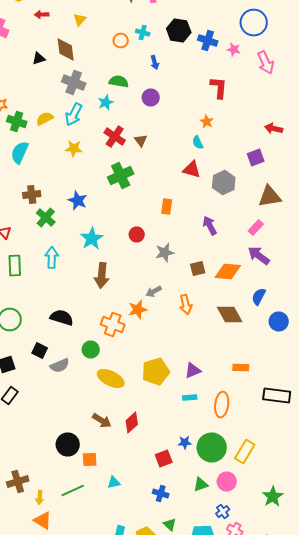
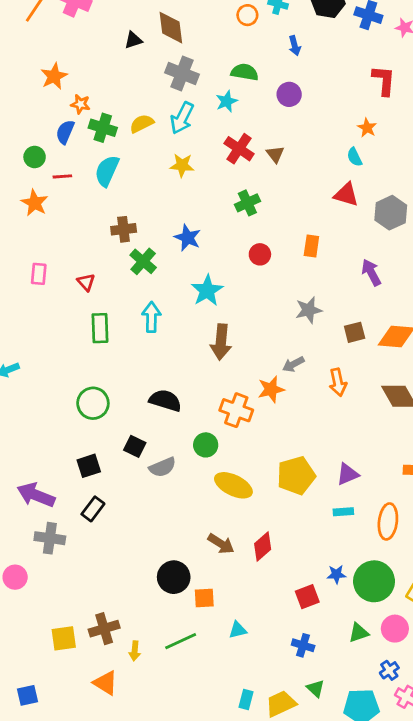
green cross: (121, 176) -> (247, 203), size x0.7
red circle: (137, 234) -> (260, 254), moved
orange triangle: (43, 520) -> (105, 683), moved

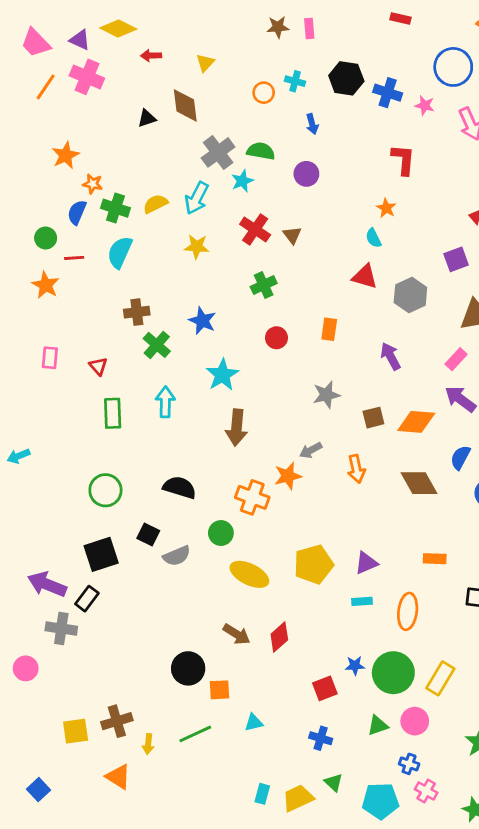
gray cross: (182, 74) -> (218, 152), moved, turned 32
black square: (89, 466) -> (101, 554), size x1.4
black rectangle: (93, 509) -> (87, 599), moved
blue cross: (389, 670) -> (409, 764), turned -36
blue square: (28, 695) -> (38, 790), turned -30

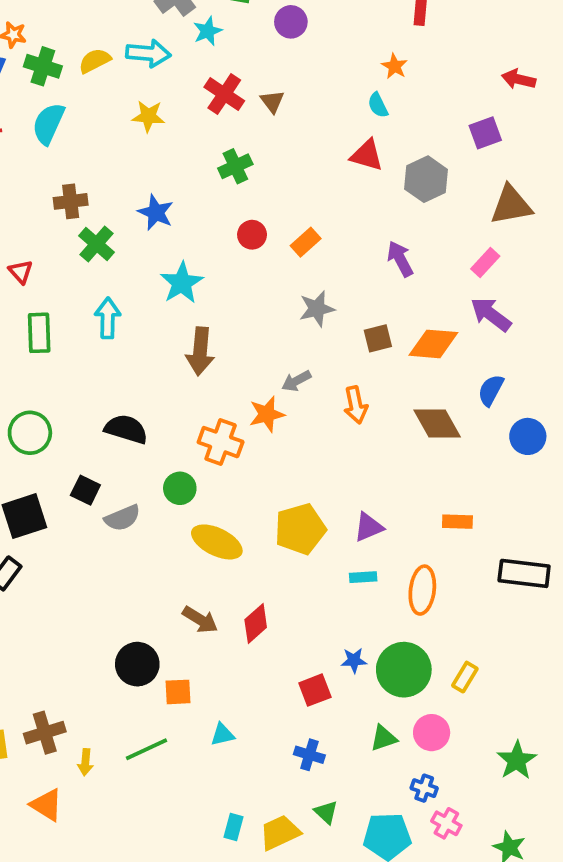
cyan arrow: (197, 198) -> (148, 53), turned -112
orange rectangle: (329, 329) -> (306, 242), moved, turned 40
yellow rectangle: (440, 678) -> (465, 677), size x0.7

